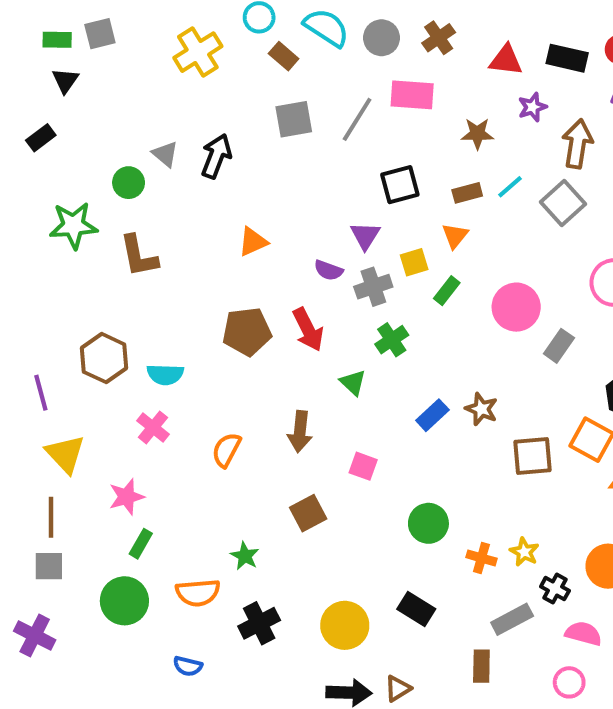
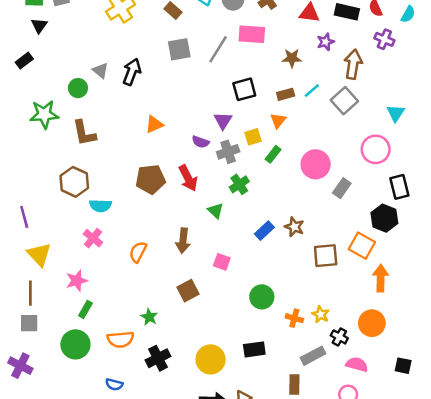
brown hexagon: (104, 358) -> (74, 182), moved
black rectangle: (416, 609) -> (254, 349), turned -40

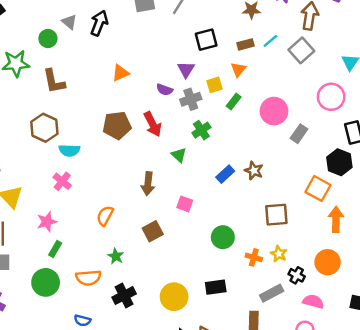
orange semicircle: (138, 252) -> (105, 216), moved
brown square: (326, 256) -> (276, 215), moved

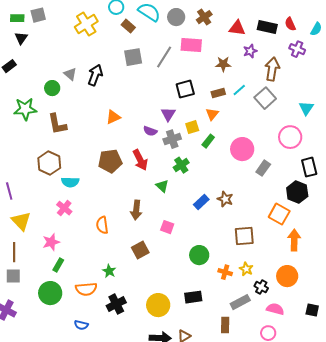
orange semicircle: (105, 216) -> (102, 225), moved, turned -36

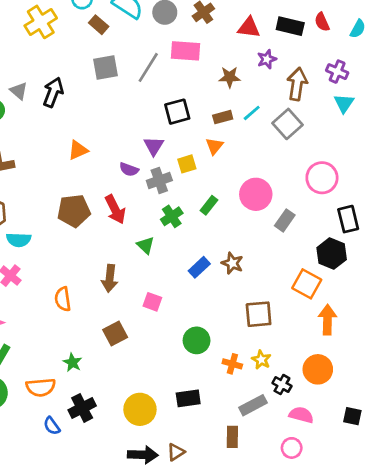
purple cross: (297, 49) -> (337, 72), moved
cyan triangle: (306, 108) -> (344, 103), moved
green rectangle: (208, 141) -> (209, 205), moved
blue semicircle: (81, 325) -> (52, 426), moved, turned 40

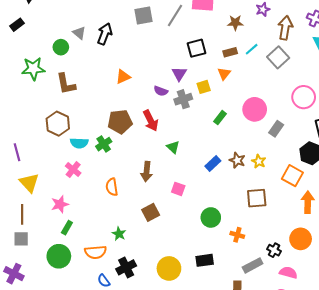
green cross: (172, 216) -> (104, 144), moved
yellow star: (261, 360) -> (259, 161), moved

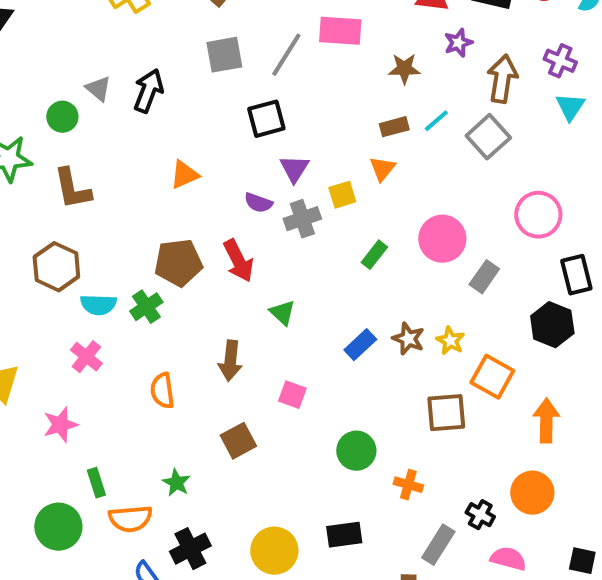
black square: (197, 48) -> (266, 119), moved
orange square: (292, 176) -> (492, 377), moved
green rectangle: (67, 228) -> (96, 483), moved, turned -48
gray rectangle: (253, 265) -> (438, 545), turned -30

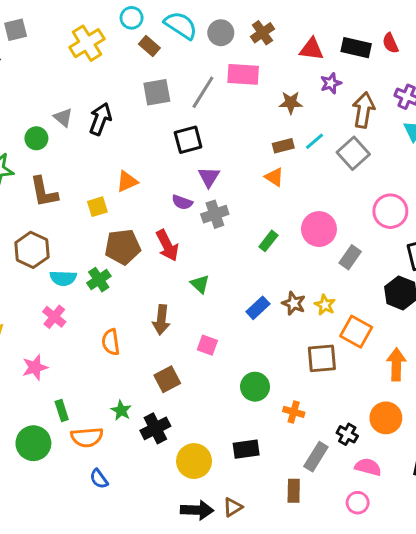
orange triangle: (382, 169) -> (274, 177), turned -36
yellow square: (342, 195) -> (97, 207), moved
black cross: (190, 549) -> (155, 428), moved

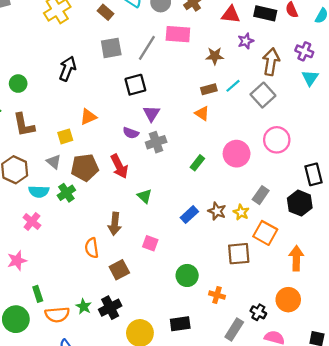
gray triangle: (63, 117) -> (54, 162), moved
pink circle: (390, 211) -> (277, 140), moved
gray rectangle: (350, 257) -> (261, 195), moved
orange semicircle: (111, 342) -> (92, 248), moved
green star: (121, 410) -> (84, 307), moved

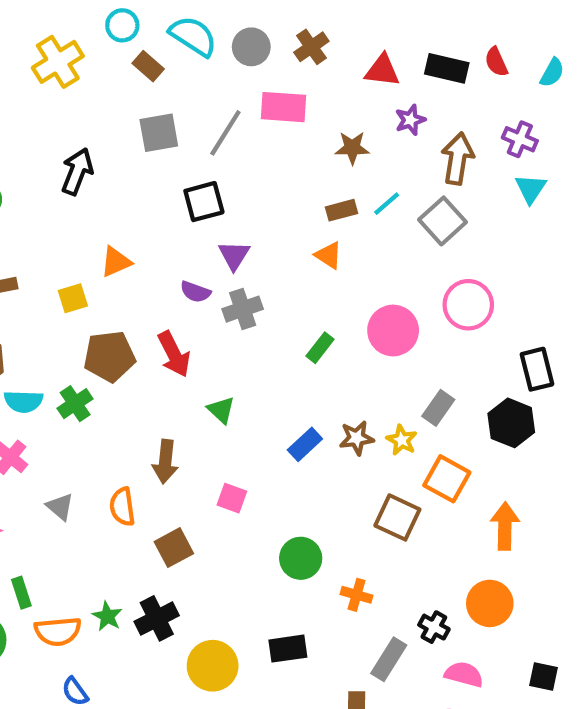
gray triangle: (54, 162) -> (60, 507), moved
brown star: (217, 211) -> (357, 438), turned -30
brown square: (239, 254) -> (397, 517), turned 30

